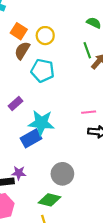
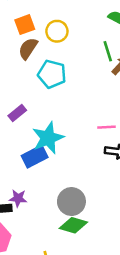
orange square: (19, 31) -> (25, 25), turned 35
cyan star: (41, 123) -> (48, 138), turned -30
green diamond: (50, 200) -> (73, 225), moved

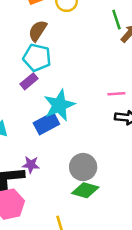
brown semicircle: (28, 48) -> (38, 31), moved
cyan pentagon: (52, 74) -> (37, 58), moved

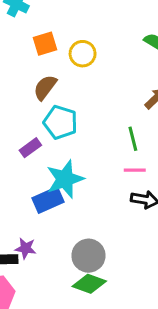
green line: (116, 20) -> (133, 139), moved
cyan pentagon: (37, 58) -> (60, 122), moved

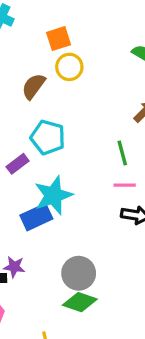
orange square: (45, 44) -> (59, 39), moved
brown semicircle: (45, 87) -> (34, 86), moved

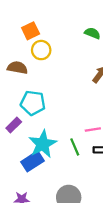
brown semicircle: (34, 86) -> (17, 68), turned 72
green line: (122, 153) -> (75, 147), moved

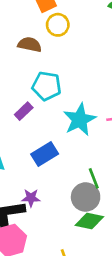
cyan star: (43, 144) -> (80, 120), moved
green line: (75, 147) -> (94, 178), moved

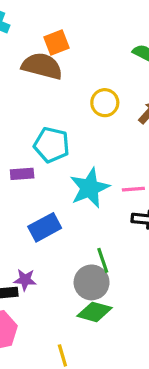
yellow circle: (58, 25) -> (105, 103), moved
brown semicircle: (30, 45) -> (42, 66), moved, size x1.4
purple rectangle: (24, 111) -> (22, 174), turned 36

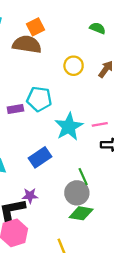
purple rectangle: (22, 174) -> (15, 109), moved

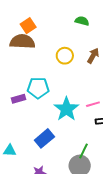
green line: (83, 177) -> (84, 151), turned 56

